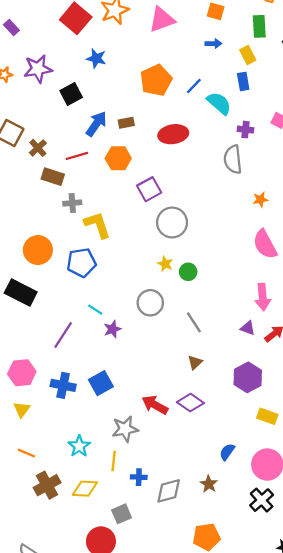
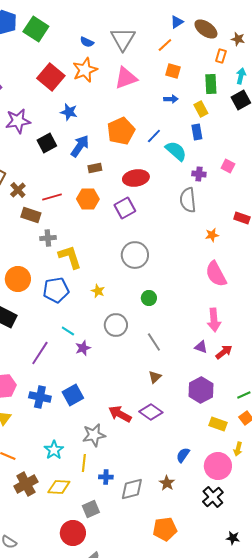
blue arrow: (96, 124) -> (80, 146), moved
purple square: (149, 189) -> (125, 208), moved
yellow star: (165, 264) -> (98, 291), moved

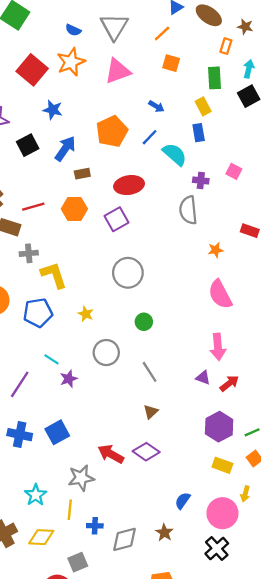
blue arrow: (171, 99) -> (156, 106), moved, turned 32
purple hexagon: (201, 390) -> (219, 427), moved

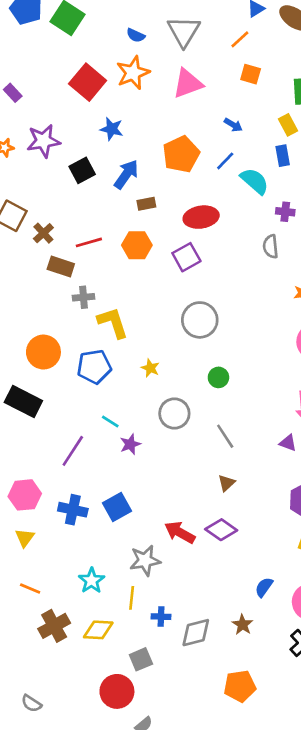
gray semicircle: (188, 210) -> (271, 246), size x0.7

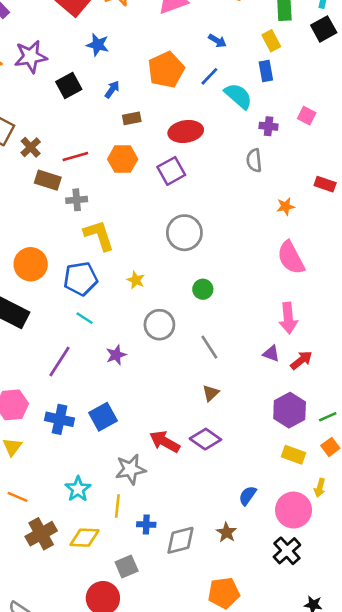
blue arrow: (126, 174) -> (112, 89), size x0.6
gray cross: (84, 297) -> (77, 200), moved
cyan line: (110, 422) -> (85, 318), moved

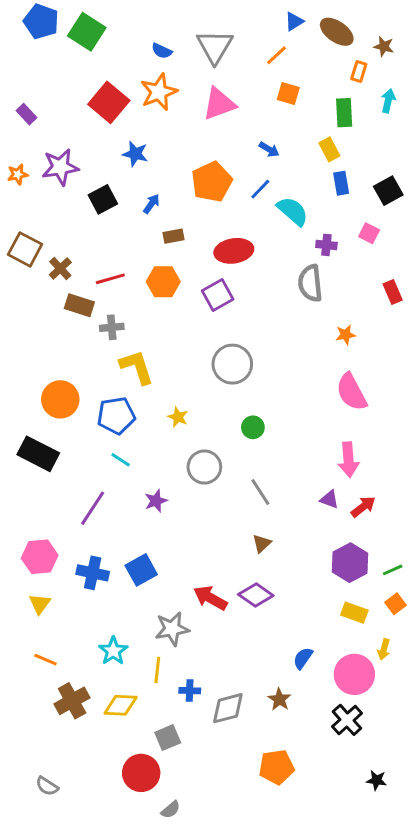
black square: (324, 29) -> (388, 191), moved
blue rectangle: (266, 71) -> (341, 183), moved
gray semicircle: (254, 160) -> (310, 283), size x1.4
red rectangle: (325, 184) -> (393, 292), moved, turned 48

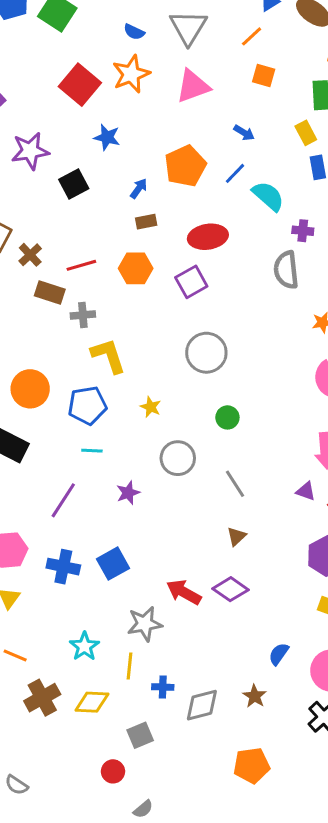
blue arrow: (151, 204) -> (139, 189), moved
cyan line: (121, 460) -> (92, 451), turned -30
red circle: (141, 773) -> (113, 771), size x0.6

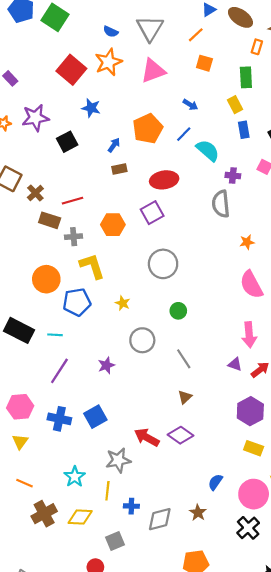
orange hexagon: (136, 268) -> (113, 225), moved
orange circle: (30, 389) -> (46, 279), moved
cyan line: (92, 451) -> (55, 335), moved

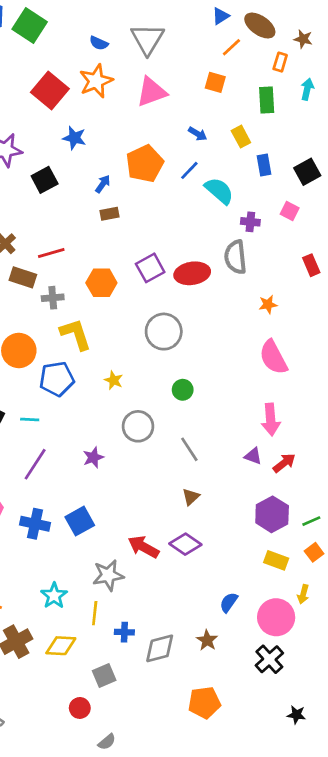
orange line: (196, 35) -> (231, 47), moved
yellow rectangle: (235, 105) -> (241, 137), moved
red ellipse: (164, 180) -> (192, 273), moved

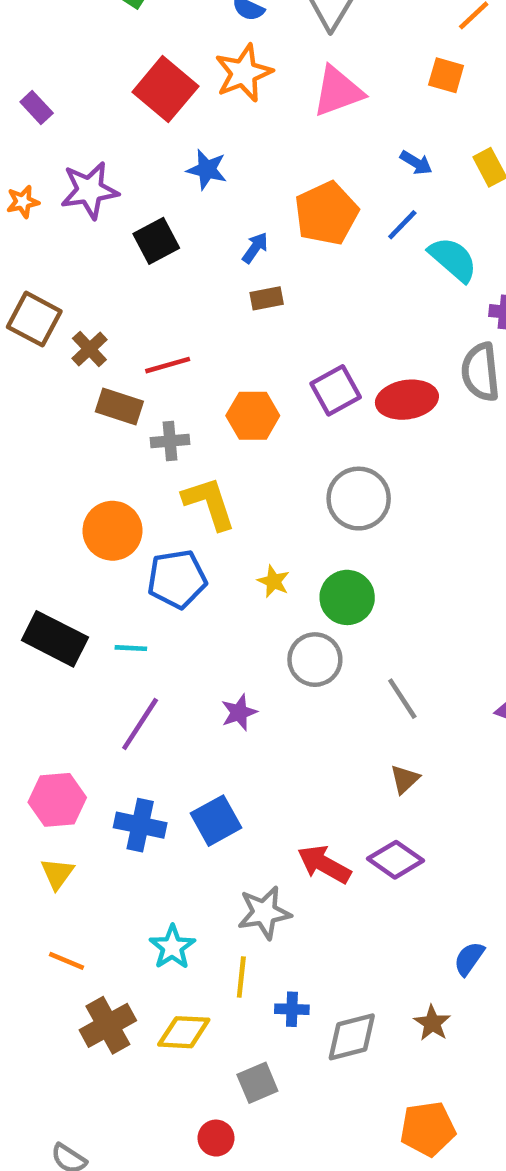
green circle: (183, 390) -> (347, 597), moved, size x1.5

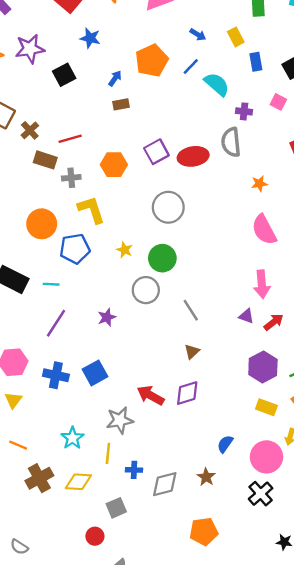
purple diamond: (395, 860) -> (187, 393), turned -52

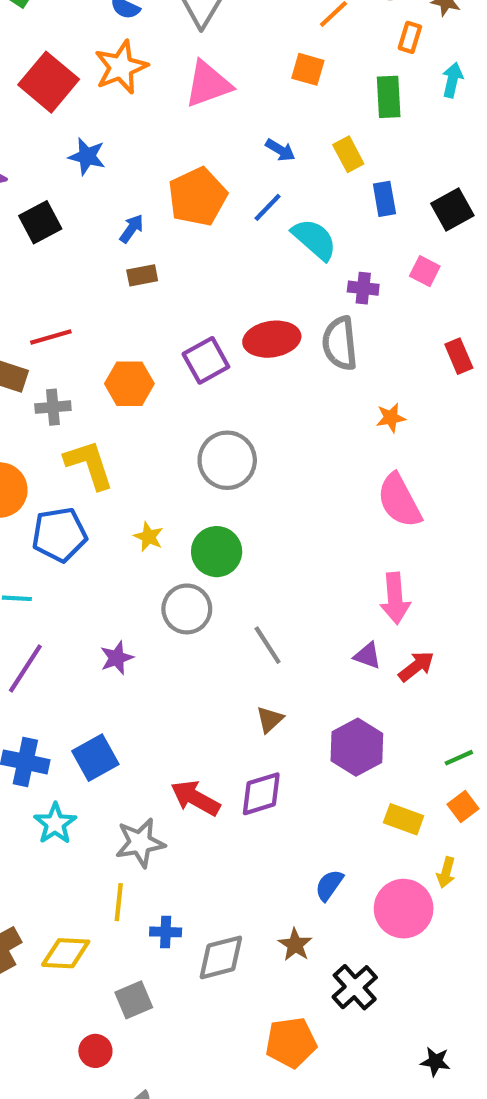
red ellipse: (193, 156) -> (272, 339), moved
purple hexagon: (263, 367) -> (357, 747), moved
cyan star: (72, 438) -> (55, 824), moved
black cross: (261, 494) -> (355, 987), moved

